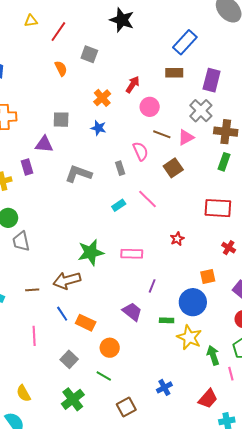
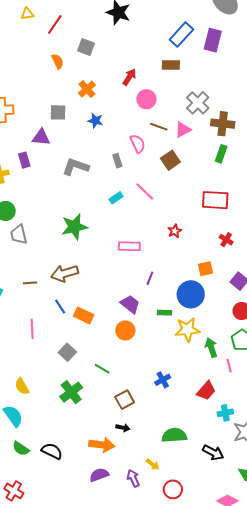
purple rectangle: (212, 80) -> (213, 40), moved
orange cross: (102, 98) -> (87, 89), moved
green star: (91, 252) -> (74, 227), moved
yellow star: (189, 337) -> (187, 330), turned -30
orange circle: (110, 348) -> (125, 330), moved

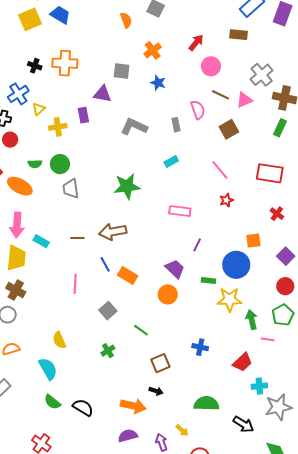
pink line: (145, 191) -> (220, 170), moved
pink line: (229, 366) -> (268, 339), turned -72
blue cross: (163, 380) -> (200, 347), turned 35
green cross: (71, 392) -> (108, 351), size x0.6

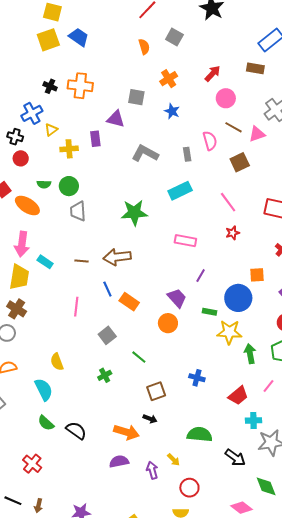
cyan rectangle: (171, 161) -> (180, 191), size x1.6
pink line: (268, 339) -> (269, 386), moved, turned -64

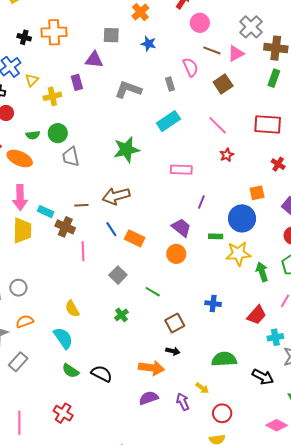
brown cross: (17, 309) -> (65, 227), moved

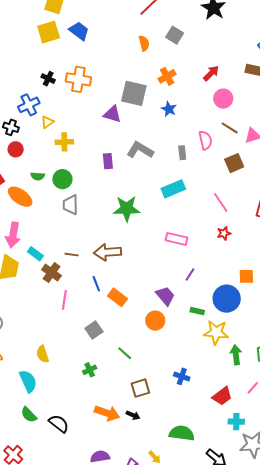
gray square: (111, 35) -> (134, 93), size x1.5
purple rectangle: (77, 82) -> (108, 161), moved
orange arrow: (151, 368) -> (107, 413), moved

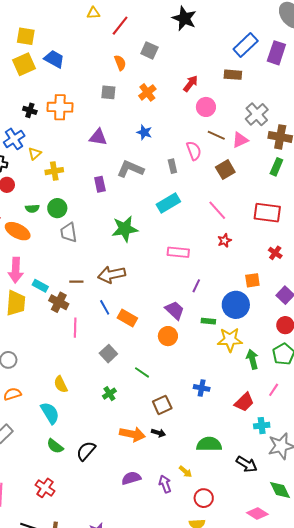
gray square: (134, 93) -> (108, 92), moved, size x0.6
blue star: (169, 109) -> (144, 132), moved
black semicircle: (59, 424) -> (86, 451), turned -80

